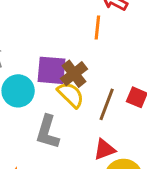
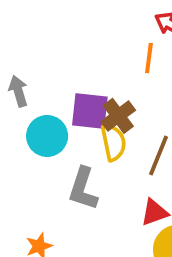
yellow semicircle: (71, 95) -> (113, 142), turned 32

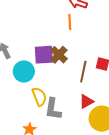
yellow semicircle: (113, 142) -> (39, 97), moved
gray L-shape: (83, 189) -> (53, 109), moved

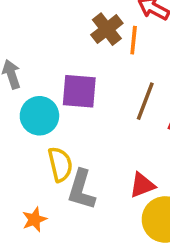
brown cross: (59, 55) -> (107, 29), moved
brown line: (83, 72) -> (145, 101), moved

